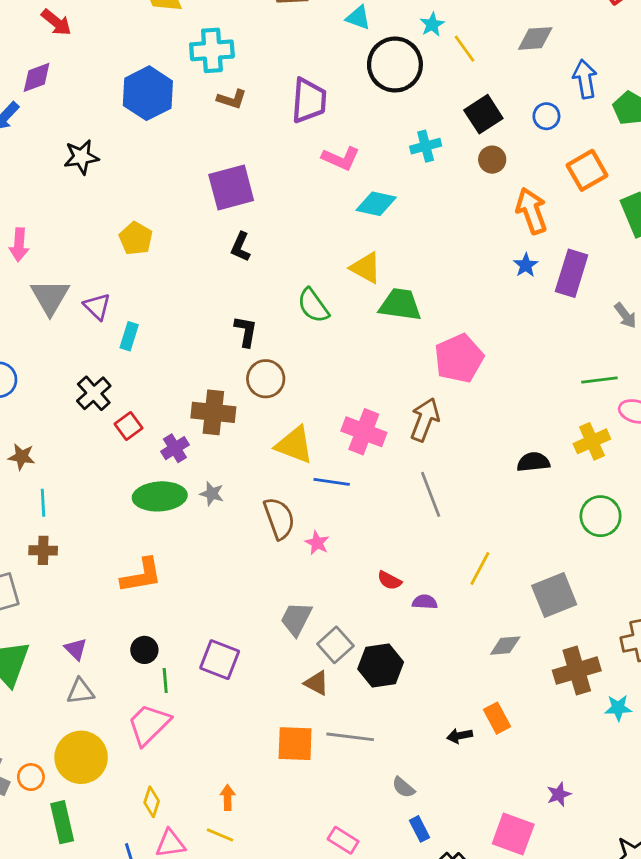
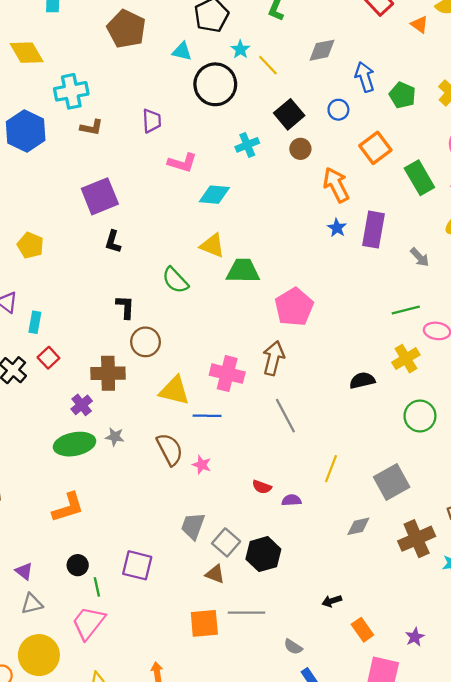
purple trapezoid: (309, 101) -> (152, 121), size x0.7
red square: (128, 426) -> (48, 358), moved
orange rectangle: (497, 718) -> (362, 630), moved

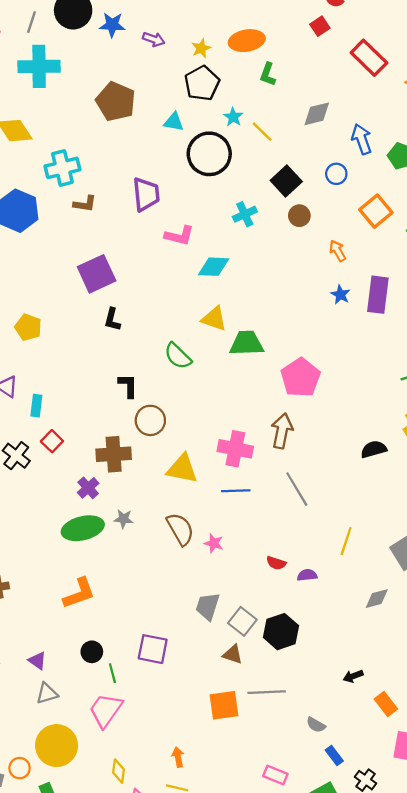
purple trapezoid: (152, 121) -> (146, 194), size x1.4
orange arrow: (336, 185) -> (338, 251), size x0.6
blue line: (207, 416) -> (236, 491), moved

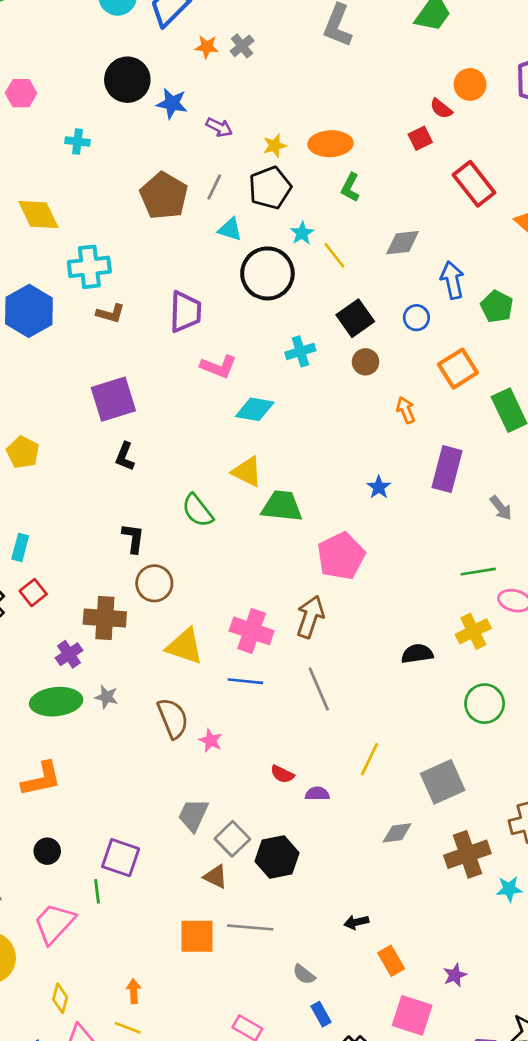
gray line: (31, 22) -> (214, 187), moved
cyan cross: (39, 66) -> (78, 142), size x0.5
blue star: (340, 295) -> (379, 487), moved
green line: (112, 673) -> (97, 891), moved

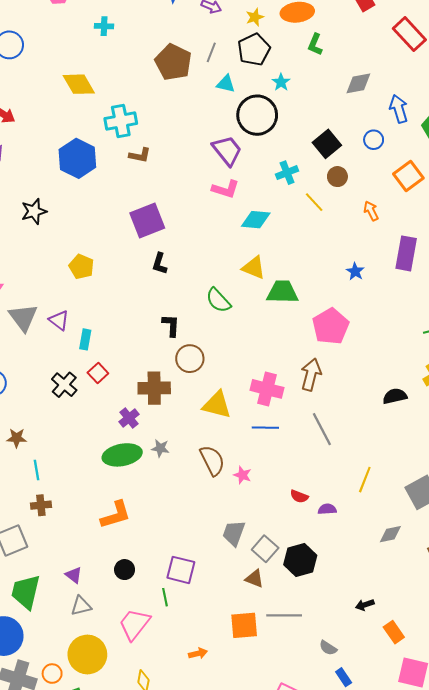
yellow line: (334, 255) -> (314, 202), moved
purple trapezoid: (185, 312) -> (227, 150), moved, turned -36
orange arrow: (134, 991) -> (198, 653), moved, turned 84

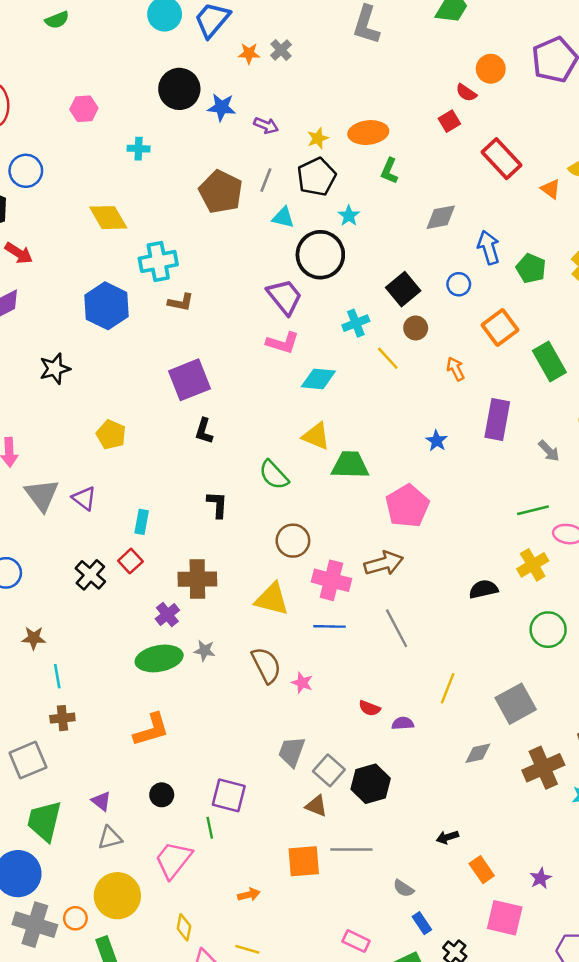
cyan rectangle: (85, 339) -> (142, 522), moved
brown circle: (190, 359) -> (293, 541), moved
brown arrow: (311, 375) -> (384, 563), turned 60

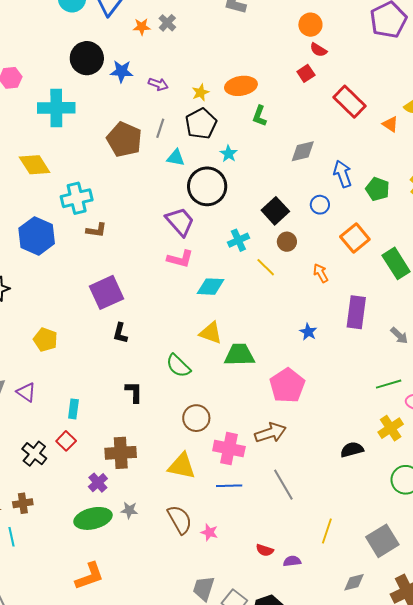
orange circle: (491, 69) -> (310, 25), moved
cyan cross: (139, 149) -> (56, 108), size x2.0
brown cross: (62, 718) -> (23, 503), moved

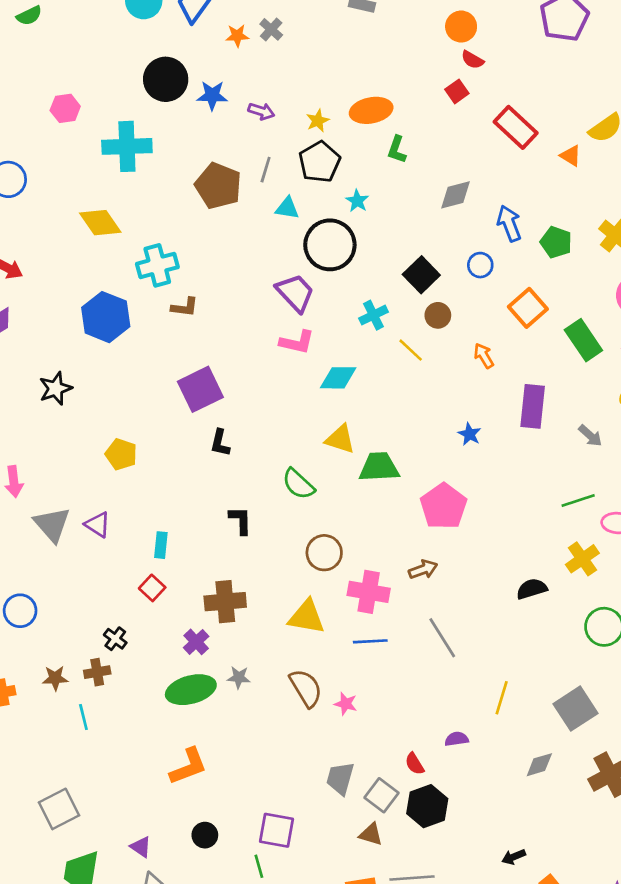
brown arrow: (270, 433) -> (423, 569), size x0.7
black cross: (34, 454) -> (115, 639), moved, size x0.7
red semicircle: (265, 550) -> (415, 764), moved, turned 42

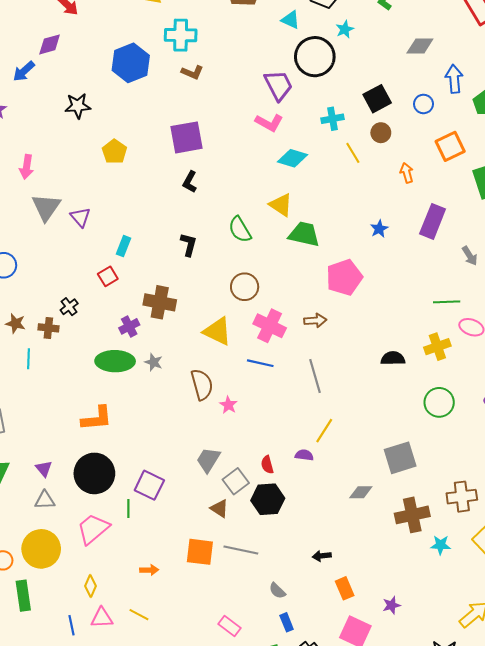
yellow pentagon: (121, 454) -> (114, 152), moved
yellow line: (502, 698) -> (324, 431), moved
black circle: (205, 835) -> (94, 473), size x2.0

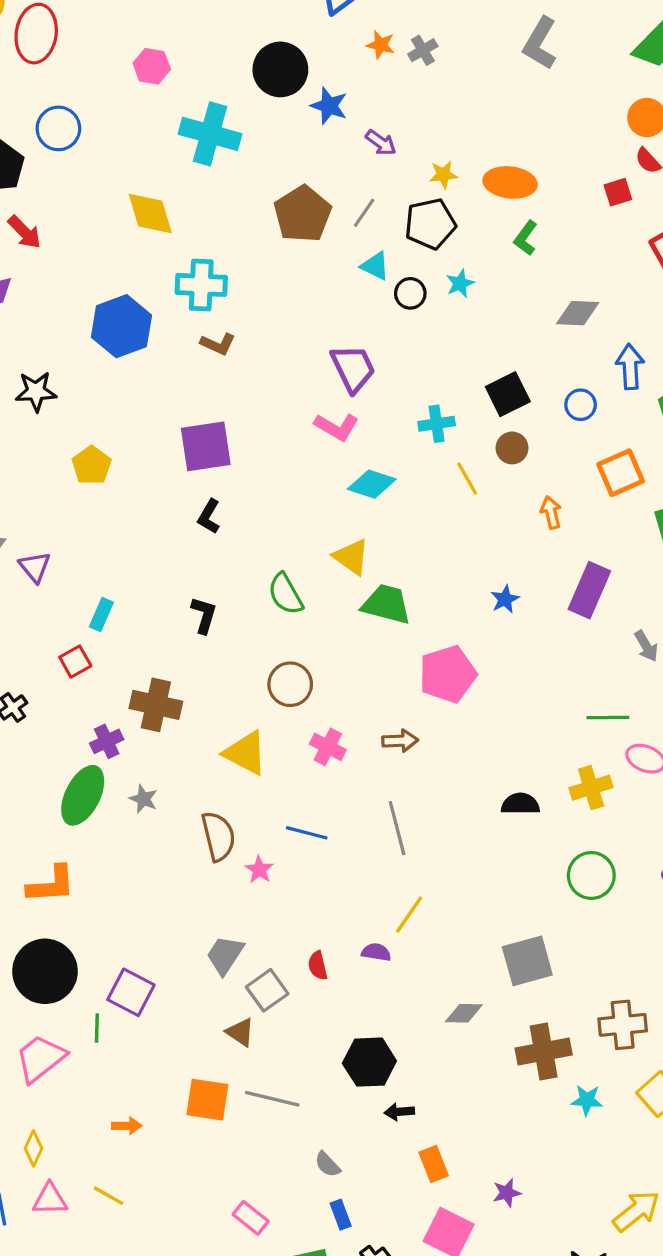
black circle: (315, 57) -> (410, 293), moved, size x0.5
pink cross: (270, 326) -> (328, 747), size x0.7
green ellipse: (115, 361) -> (83, 795), turned -66
blue line: (260, 363) -> (307, 833), moved
black hexagon: (268, 499) -> (369, 1062), moved

